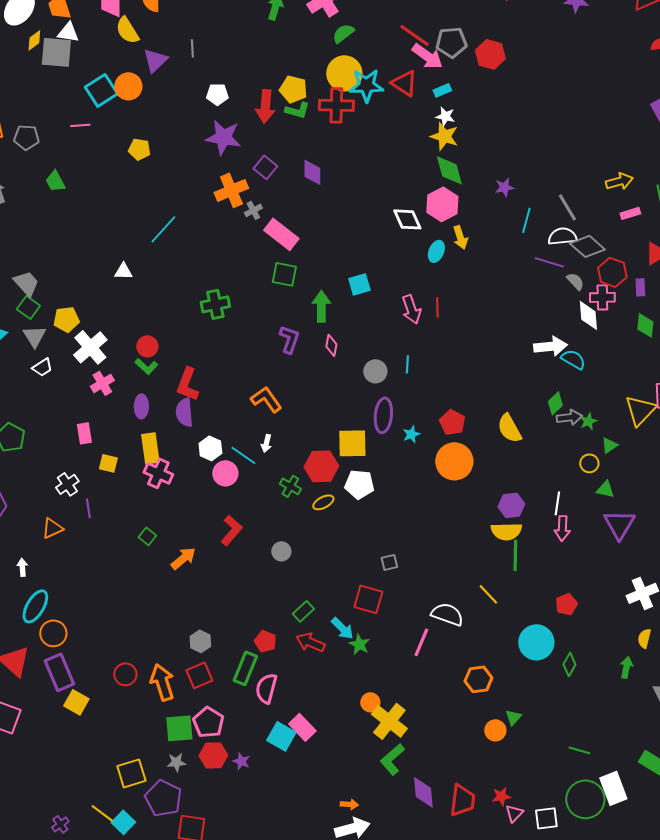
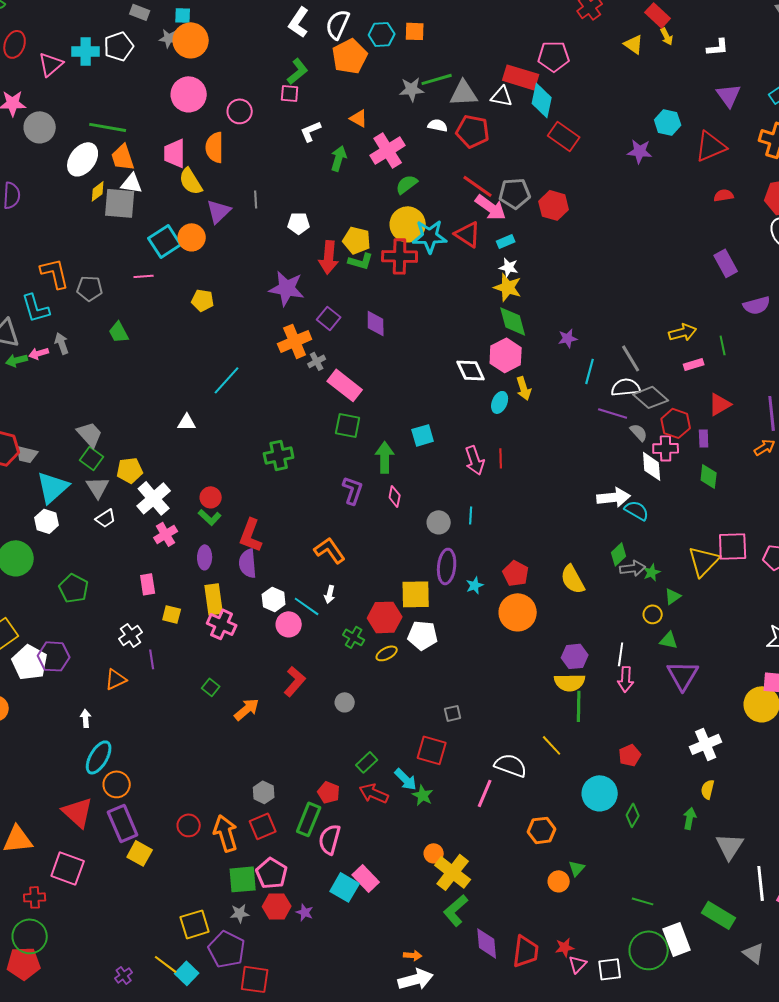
white pentagon: (217, 94) -> (299, 223), moved

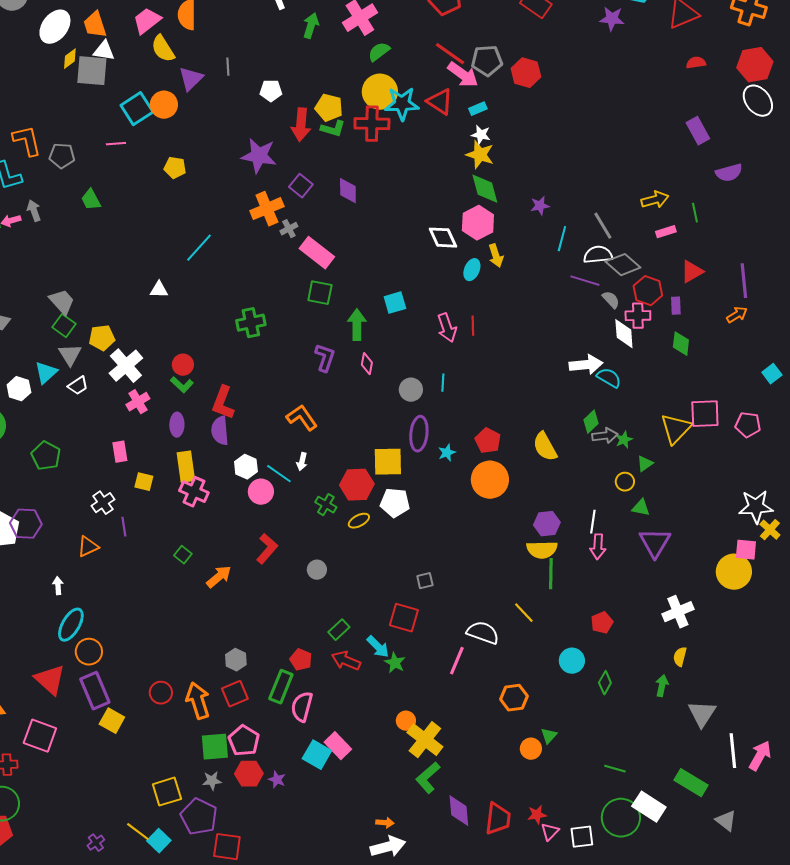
pink trapezoid: (175, 153) -> (147, 21), turned 52
cyan triangle: (53, 487) -> (46, 373), moved, size x0.7
cyan circle: (600, 793) -> (572, 661), size x0.7
white rectangle: (677, 939) -> (649, 807), turned -36

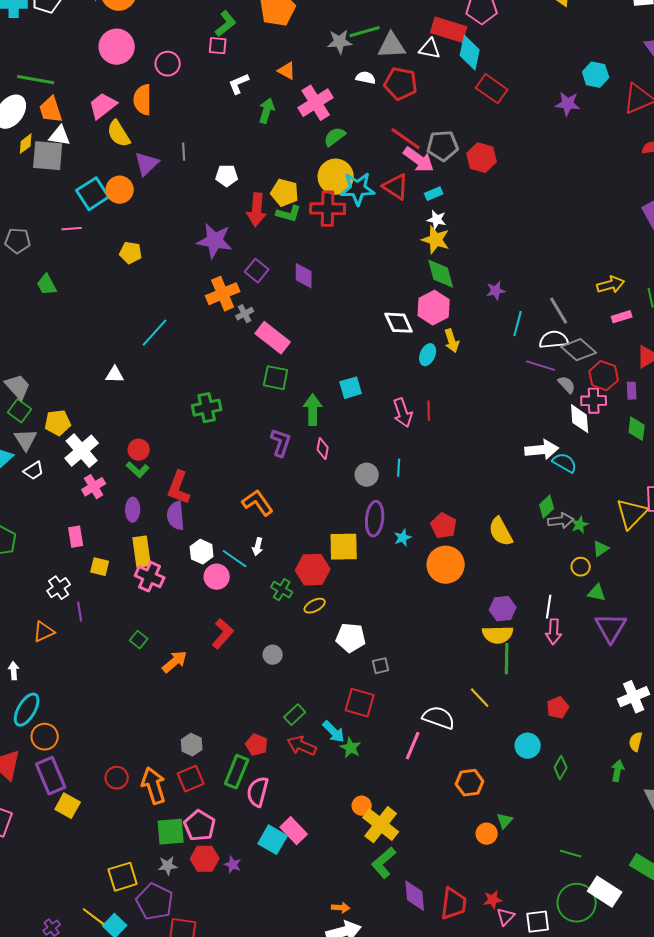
white pentagon: (395, 503) -> (351, 638), moved

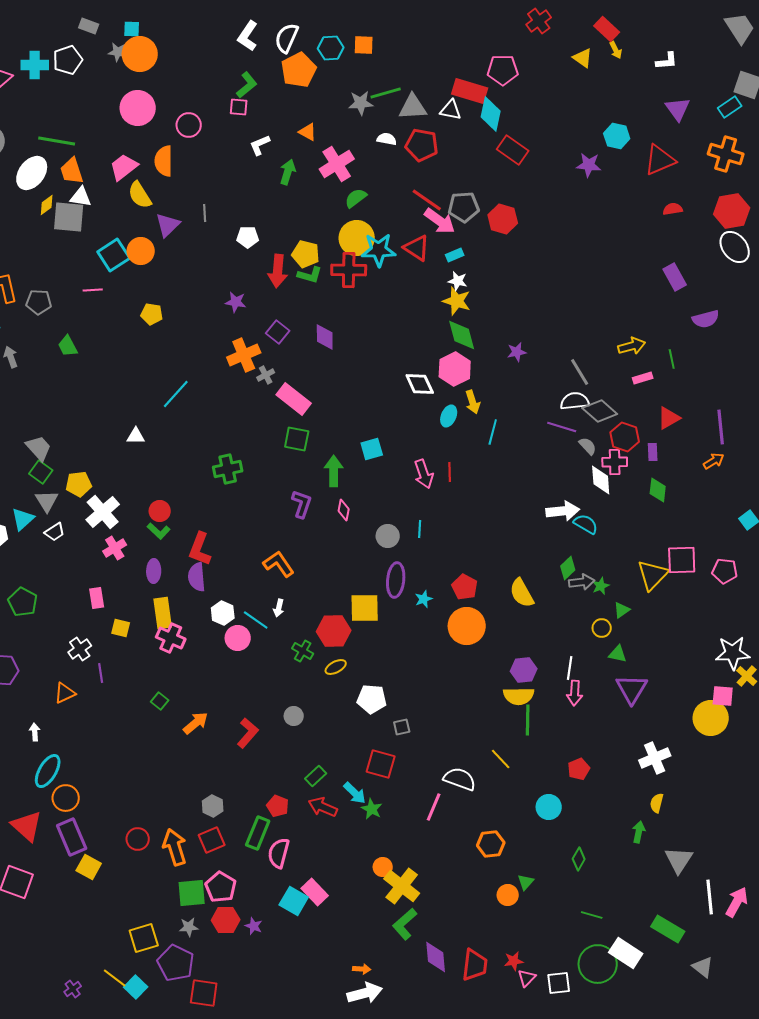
purple star: (215, 241) -> (236, 302), size x0.6
cyan line: (518, 324) -> (493, 432), moved
red L-shape: (223, 634) -> (248, 733), moved
green diamond: (561, 768) -> (579, 859), moved

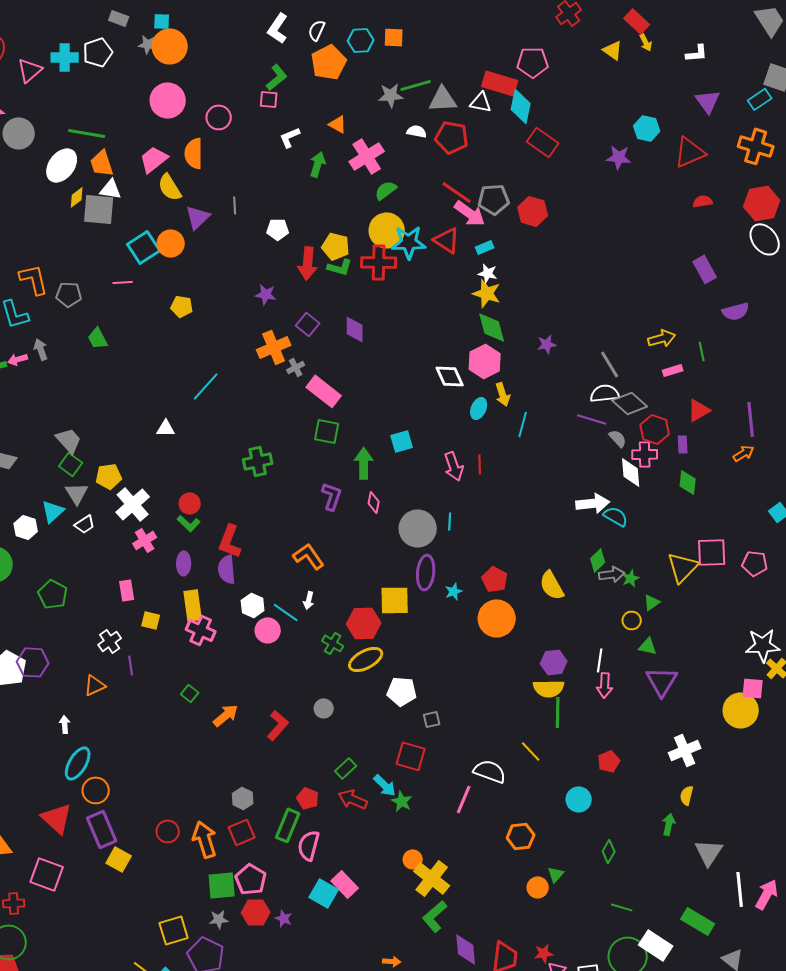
white semicircle: (287, 38) -> (317, 30), size x0.7
gray circle: (388, 536) -> (418, 528), size x1.6
yellow ellipse: (336, 667) -> (366, 659), size x1.6

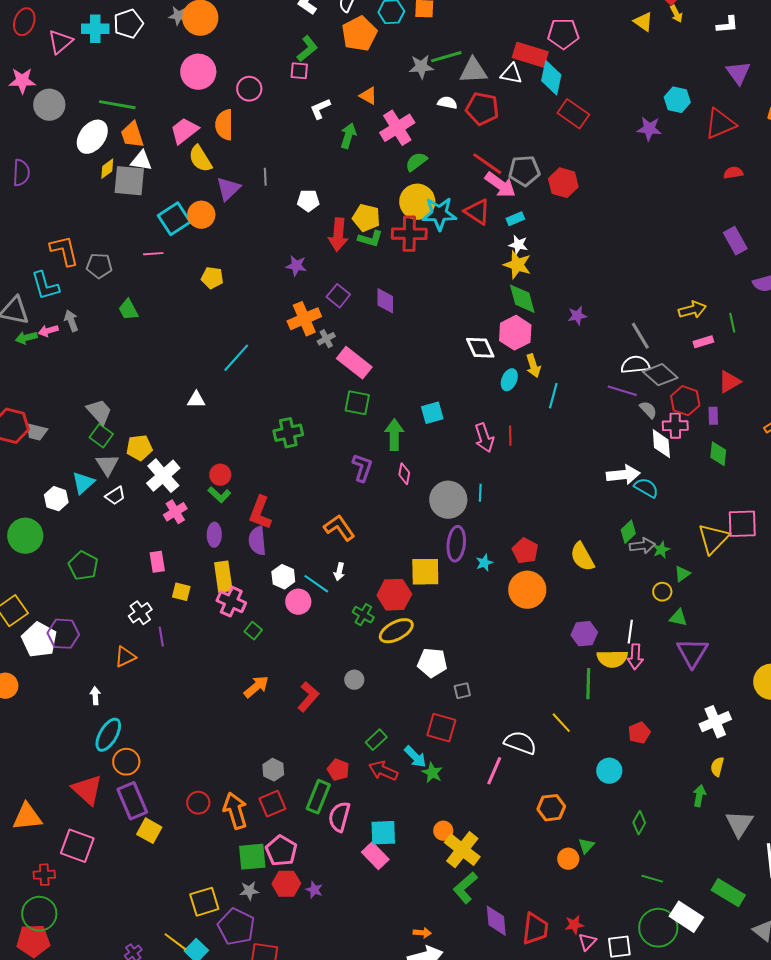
yellow semicircle: (549, 688) -> (612, 659), moved
green square: (190, 693) -> (253, 631), moved
cyan square: (324, 893) -> (383, 833), moved, turned -32

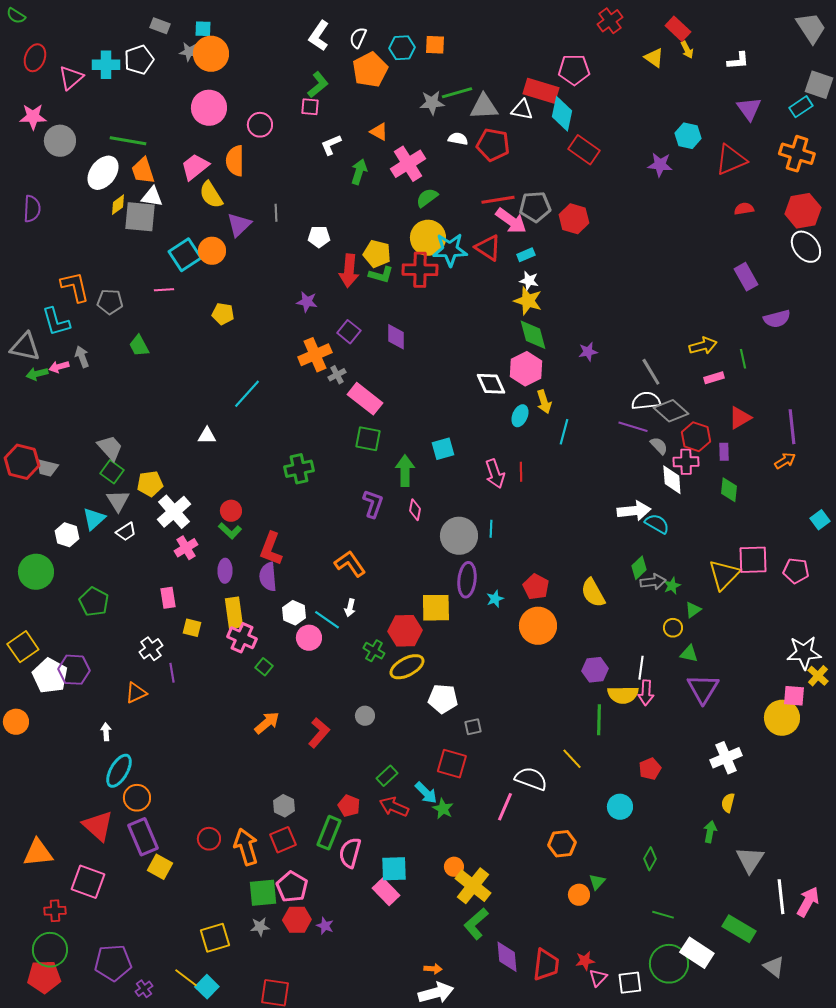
red line: (487, 164) -> (498, 200), turned -44
purple pentagon: (236, 927) -> (113, 963), moved, turned -30

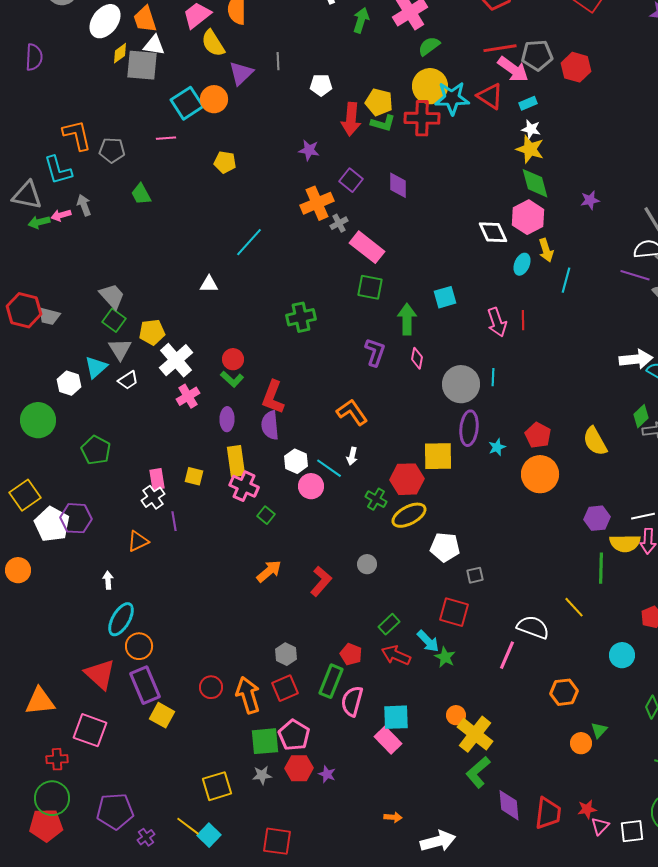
pink rectangle: (168, 598) -> (157, 479), moved
white line: (641, 668) -> (643, 516), turned 70
orange arrow: (433, 969) -> (393, 817), moved

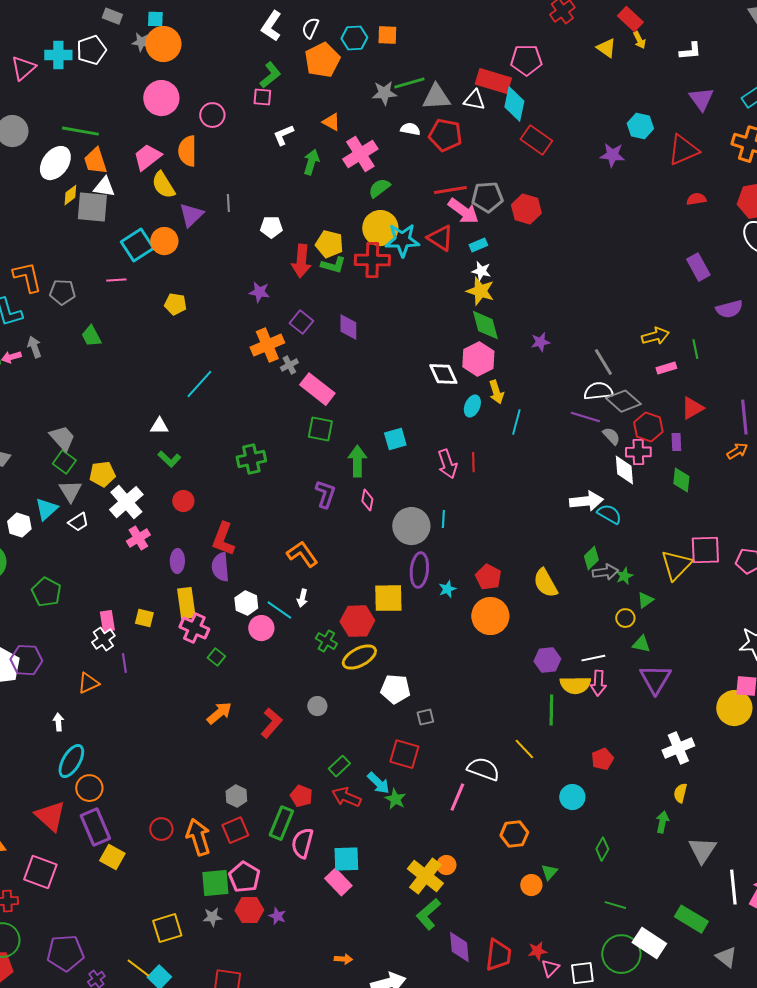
green L-shape: (232, 379) -> (169, 459), moved
orange circle: (456, 715) -> (446, 865), moved

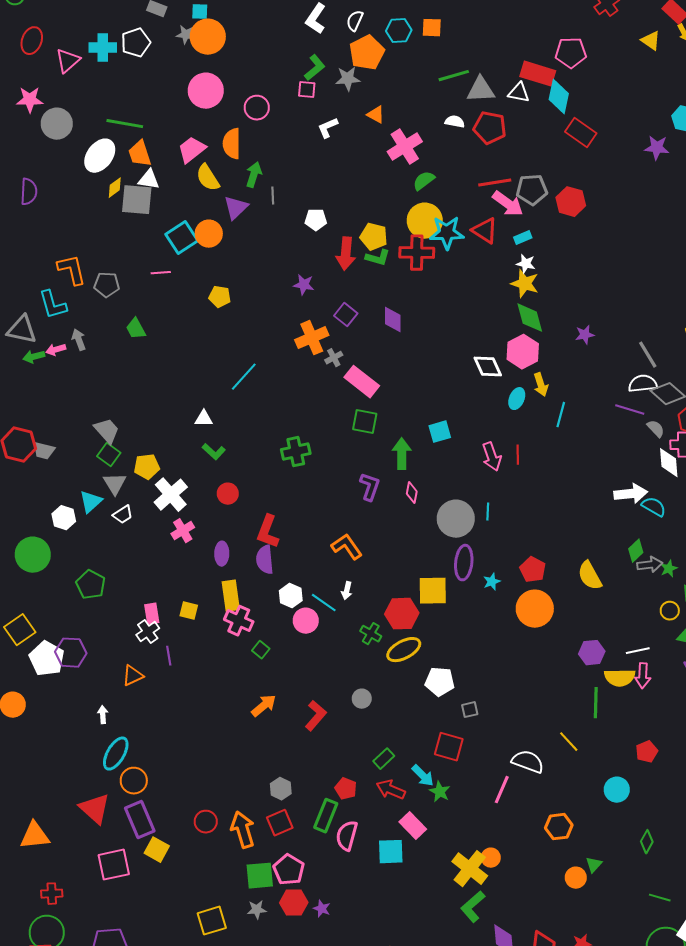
gray star: (384, 93) -> (348, 79), moved
green arrow: (311, 162) -> (254, 175), moved
pink square: (40, 872) -> (114, 865), moved, turned -32
pink rectangle: (338, 882) -> (413, 826), moved

